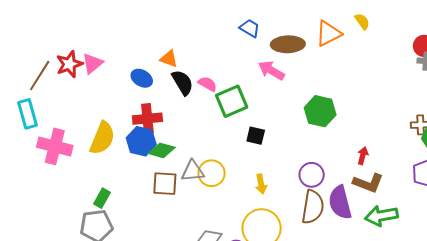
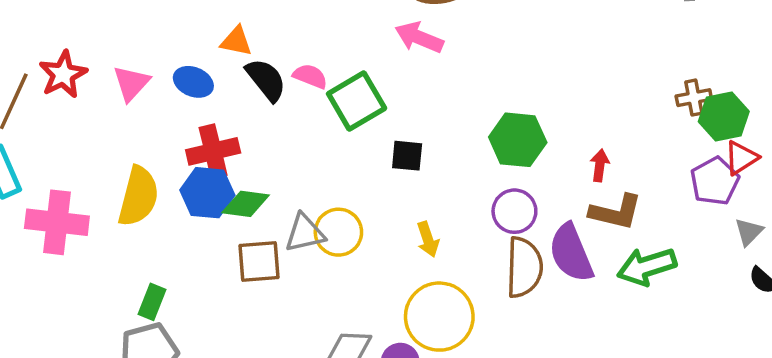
pink triangle: (92, 63) -> (131, 83), moved
green hexagon: (320, 111) -> (518, 140), moved

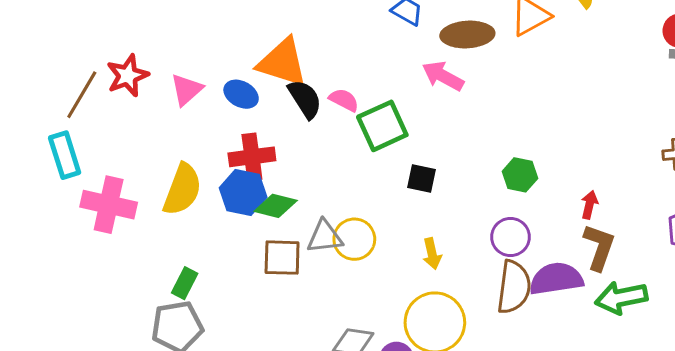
orange triangle: (236, 41) -> (282, 62), size x1.8
green hexagon: (518, 140) -> (520, 175), size x0.7
brown L-shape: (616, 212) -> (599, 247), turned -90
purple semicircle: (571, 253) -> (556, 279), turned 98

